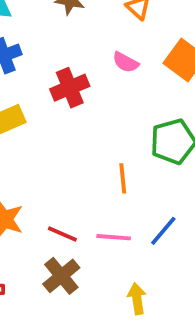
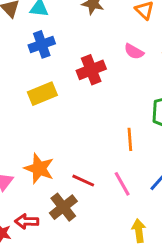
pink line: (114, 237) -> (122, 184), turned 55
brown cross: (61, 276) -> (63, 207), moved

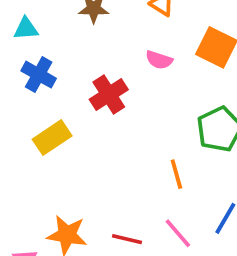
blue cross: (42, 44) -> (39, 75), turned -30

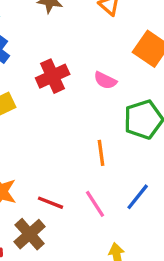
pink semicircle: (159, 60) -> (105, 80), moved

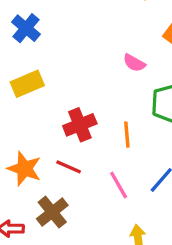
red cross: (53, 76) -> (80, 125), moved
red line: (51, 203) -> (69, 167), moved

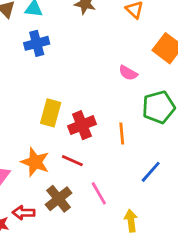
blue cross: (26, 28) -> (37, 43), turned 35
yellow rectangle: (27, 84) -> (51, 113), moved, turned -52
pink line: (119, 185) -> (99, 193), moved

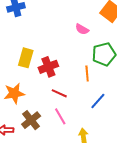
orange line: (122, 133) -> (87, 74), moved
red line: (72, 161) -> (59, 93), moved
orange star: (35, 162) -> (14, 93), turned -30

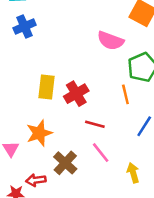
pink semicircle: (82, 29) -> (110, 41), size x1.5

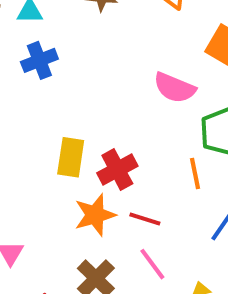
orange star: (39, 133) -> (95, 215), moved

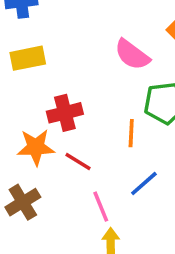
yellow rectangle: (71, 157) -> (28, 58), moved, turned 56
pink line: (152, 264) -> (101, 207), moved

